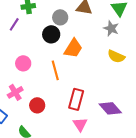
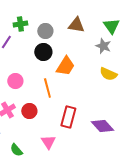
gray circle: (60, 17) -> (45, 31), moved
red circle: (37, 105) -> (29, 111), moved
pink triangle: (80, 124) -> (48, 142), moved

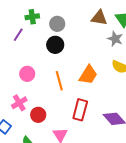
brown triangle: (76, 25) -> (99, 18), moved
orange trapezoid: (65, 66) -> (88, 75), moved
red circle: (29, 111) -> (38, 115), moved

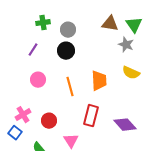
purple line: (18, 35) -> (33, 50), moved
orange trapezoid: (88, 75) -> (99, 81), turned -35
pink cross: (19, 103) -> (23, 115), moved

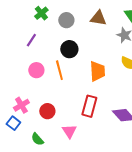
green cross: (43, 23) -> (41, 13), turned -32
brown triangle: (110, 24) -> (98, 18), moved
black circle: (66, 51) -> (69, 49), moved
orange line: (70, 87) -> (59, 70), moved

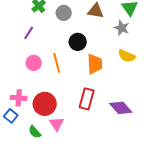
black circle: (69, 49) -> (78, 42), moved
pink cross: (21, 105) -> (19, 98), turned 35
red circle: (47, 111) -> (45, 104), size x1.5
pink triangle: (69, 131) -> (57, 124), moved

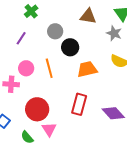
gray circle: (64, 13) -> (55, 31), moved
orange trapezoid: (95, 64) -> (87, 69), turned -100
pink cross: (19, 98) -> (11, 84), moved

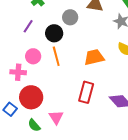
gray circle: (55, 31) -> (70, 17), moved
black circle: (70, 47) -> (54, 33), moved
red circle: (37, 109) -> (31, 97), moved

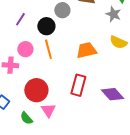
red circle: (31, 97) -> (36, 90), moved

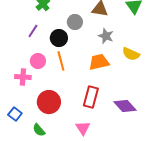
gray star: (113, 14) -> (106, 36), moved
pink triangle: (48, 110) -> (83, 128), moved

